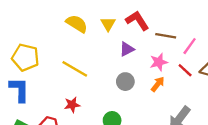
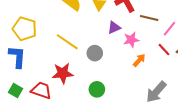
pink star: (159, 62) -> (131, 40), moved
gray circle: (125, 82) -> (95, 53), moved
red star: (72, 105) -> (63, 73), size x1.5

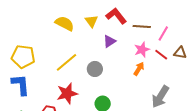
pink star: (131, 40) -> (142, 50), moved
yellow line: (67, 42) -> (66, 62), turned -65

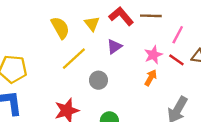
yellow semicircle: (65, 23) -> (60, 28), turned 36
brown line: (142, 27) -> (151, 16), moved
yellow line: (66, 62) -> (74, 59), moved

